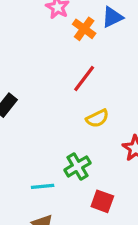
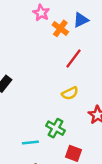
red line: (84, 79) -> (74, 58), moved
green cross: (77, 166) -> (56, 128), turned -30

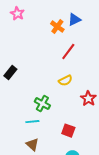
pink star: (41, 13) -> (17, 14), moved
green cross: (56, 128) -> (42, 104), moved

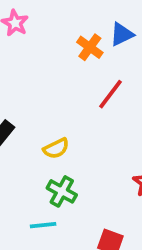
yellow semicircle: (65, 81) -> (56, 148), moved

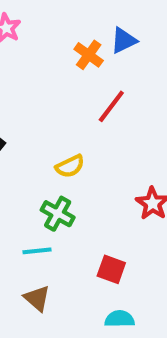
yellow semicircle: (56, 148) -> (70, 166), moved

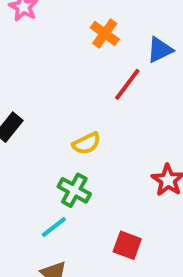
blue triangle: (124, 40) -> (160, 50), moved
cyan line: (37, 251) -> (54, 227), turned -32

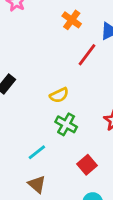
green cross: (74, 190) -> (66, 124), moved
red square: (127, 245) -> (87, 165), turned 30

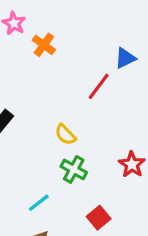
orange cross: (72, 20) -> (44, 45), moved
yellow semicircle: (59, 95) -> (65, 135), turned 72

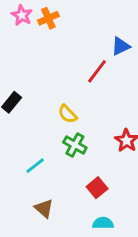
orange cross: (44, 45) -> (48, 18), moved, turned 30
cyan line: (39, 203) -> (35, 166), moved

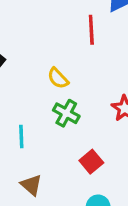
red line: (97, 71) -> (91, 30), turned -40
cyan line: (35, 166) -> (21, 137), turned -54

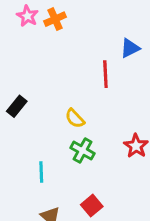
red square: (91, 162) -> (92, 206), moved

